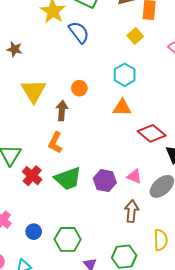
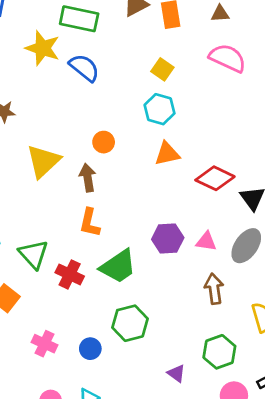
yellow square: (135, 36) -> (162, 69), moved
yellow triangle: (34, 91) -> (43, 161), turned 32
purple hexagon: (105, 181) -> (168, 238), moved
green hexagon: (68, 239) -> (130, 323), moved

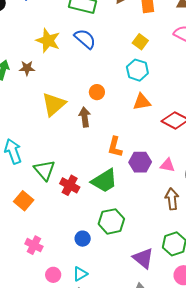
yellow star: (43, 48) -> (48, 41), moved
orange L-shape: (90, 223) -> (115, 147), moved
pink cross: (44, 344) -> (34, 245), moved
purple triangle: (176, 373) -> (143, 258), size x1.6

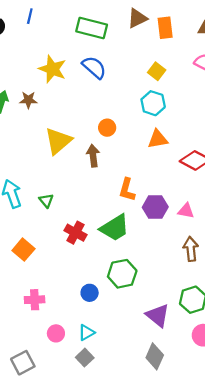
green triangle: (44, 170) -> (46, 201), moved, size x0.6
pink cross: (34, 245) -> (35, 300), turned -30

